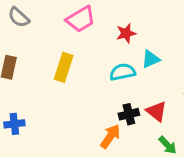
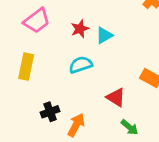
cyan triangle: (151, 59) -> (104, 35), moved
black cross: (129, 114) -> (50, 112), moved

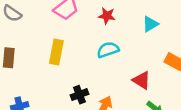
red star: (80, 29) -> (107, 16), turned 30
cyan triangle: (104, 35) -> (150, 24), moved

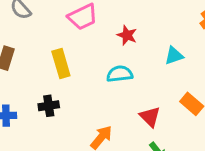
yellow rectangle: (56, 52) -> (61, 64), turned -40
black cross: (79, 95) -> (49, 106), moved

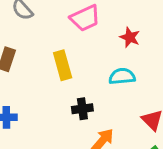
black cross: (49, 106) -> (82, 109), moved

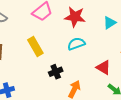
red star: (130, 37) -> (75, 17), size x1.5

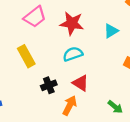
red triangle: (103, 67) -> (81, 83), moved

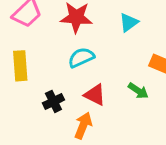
yellow rectangle: (26, 56) -> (20, 66), turned 30
green arrow: (115, 107) -> (138, 91), moved

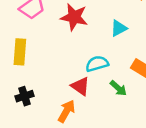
cyan semicircle: (81, 57) -> (97, 64), moved
black cross: (53, 101) -> (25, 96), moved

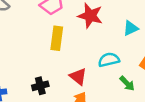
yellow rectangle: (20, 52) -> (57, 38), moved
red triangle: (80, 86) -> (78, 77), moved

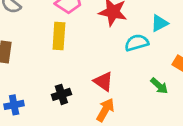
yellow rectangle: (57, 38) -> (59, 36), moved
cyan semicircle: (109, 60) -> (137, 43), moved

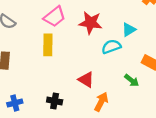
black cross: (61, 94) -> (55, 101), moved, turned 32
orange arrow: (105, 110) -> (101, 102), moved

